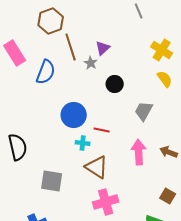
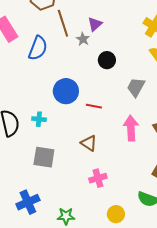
cyan cross: (83, 143) -> (39, 119), moved
brown triangle: (97, 167) -> (89, 143), size x0.7
pink cross: (106, 202) -> (98, 178), size x0.7

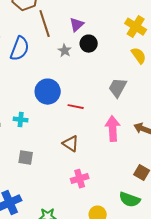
gray star: (83, 39) -> (65, 51), moved
black circle: (107, 60) -> (89, 44), moved
gray square: (44, 157) -> (26, 158), size x0.7

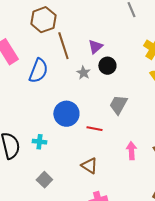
gray trapezoid: (118, 88) -> (118, 105), moved
pink arrow: (113, 129) -> (131, 151), size x0.7
gray square: (26, 158) -> (44, 180), turned 35

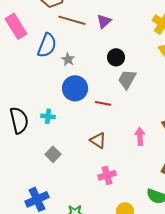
brown line: (63, 46) -> (72, 20), turned -56
black circle: (107, 66) -> (116, 57), moved
gray star: (83, 73) -> (68, 59), moved
pink arrow: (131, 151) -> (140, 136), moved

